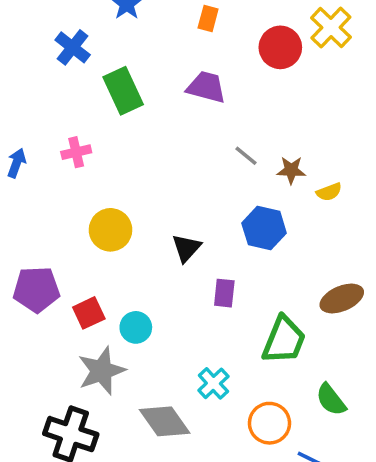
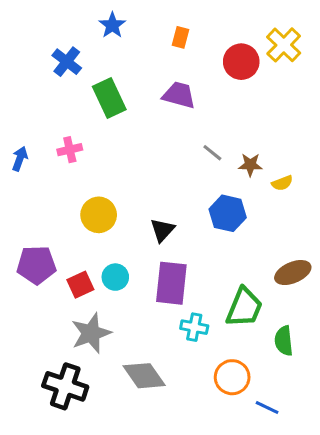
purple rectangle: (224, 293) -> (171, 283), moved, size x1.8
cyan circle: (136, 327) -> (115, 277), moved
cyan cross: (213, 383) -> (194, 327), moved, turned -36
green semicircle: (331, 400) -> (284, 341), moved, turned 32

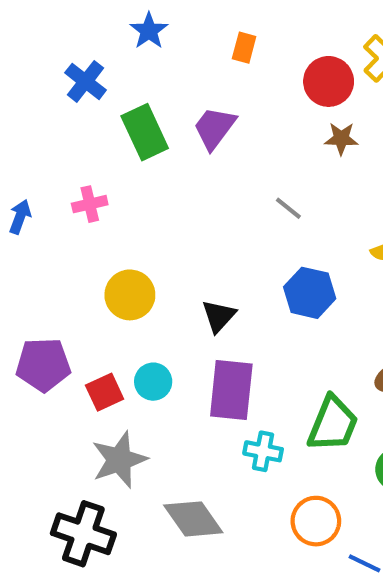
purple trapezoid: (179, 95) -> (214, 128), moved, turned -68
brown star: (250, 165) -> (341, 139), moved

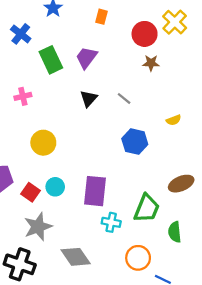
black triangle: (219, 316) -> (89, 99), moved
red square: (105, 392) -> (30, 192), turned -30

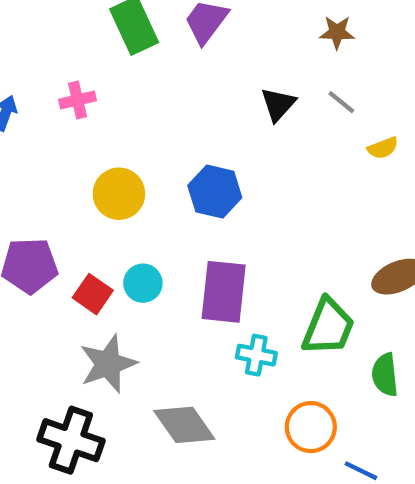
black triangle: (89, 99) -> (278, 104), moved
gray line: (124, 99) -> (341, 102), moved
blue hexagon: (135, 142) -> (215, 192), moved

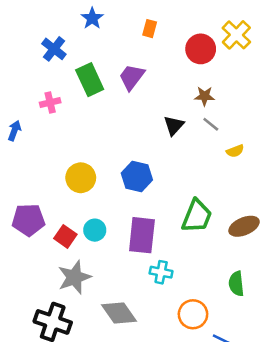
brown star: (337, 32) -> (204, 96), moved
pink cross: (77, 100) -> (50, 102), moved
green trapezoid: (328, 327) -> (197, 216), moved

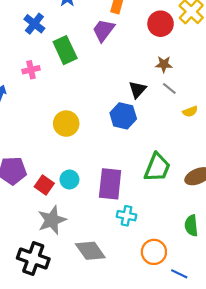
purple trapezoid: (132, 77) -> (103, 30), moved
blue hexagon: (137, 176) -> (123, 116), moved
yellow circle: (81, 178) -> (66, 124), moved

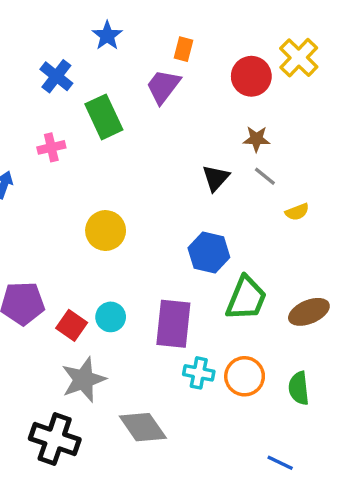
blue hexagon: (123, 116) -> (209, 253), moved
orange circle: (154, 252) -> (245, 376), moved

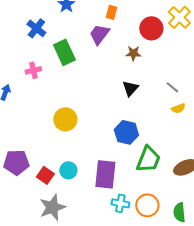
brown star: (256, 139) -> (133, 53), moved
gray line: (265, 176) -> (172, 87), moved

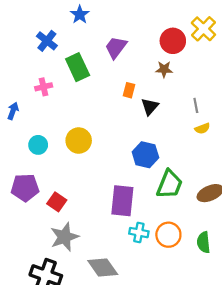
orange rectangle: (111, 12) -> (129, 90), moved
brown star: (133, 53) -> (164, 69), moved
gray line: (172, 87) -> (196, 105), turned 40
cyan circle: (68, 170) -> (38, 145), moved

